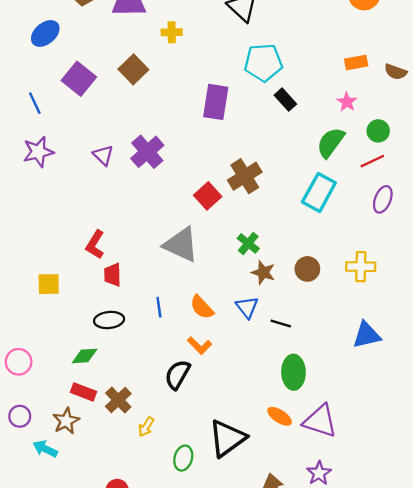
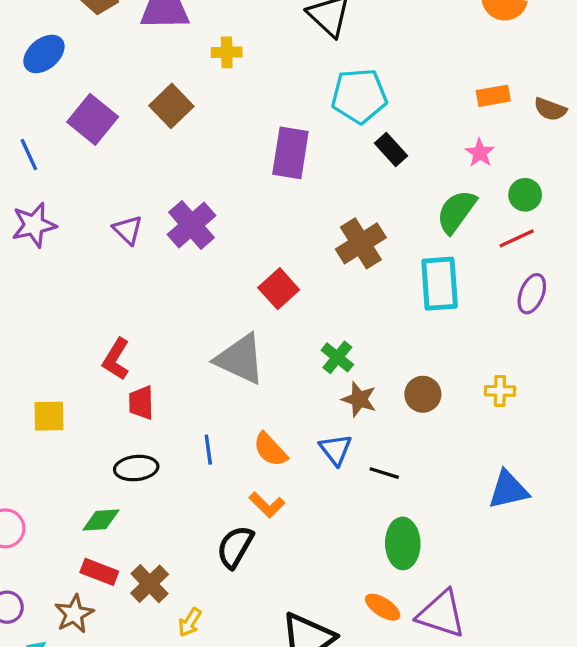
brown cross: (245, 176) -> (361, 243), moved
cyan rectangle: (319, 192) -> (440, 284), turned -33
yellow cross: (361, 267) -> (500, 391), size x0.7

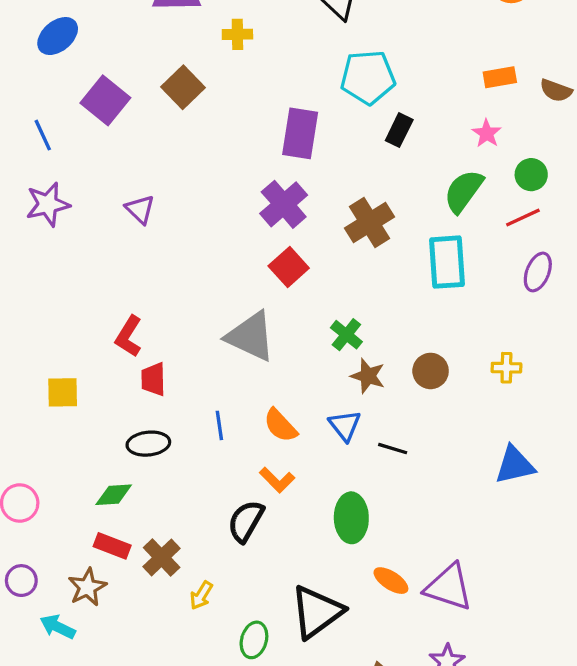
black rectangle: (391, 150) -> (399, 130), turned 68
purple cross: (192, 225) -> (284, 204), moved
green ellipse: (403, 543) -> (351, 518), moved

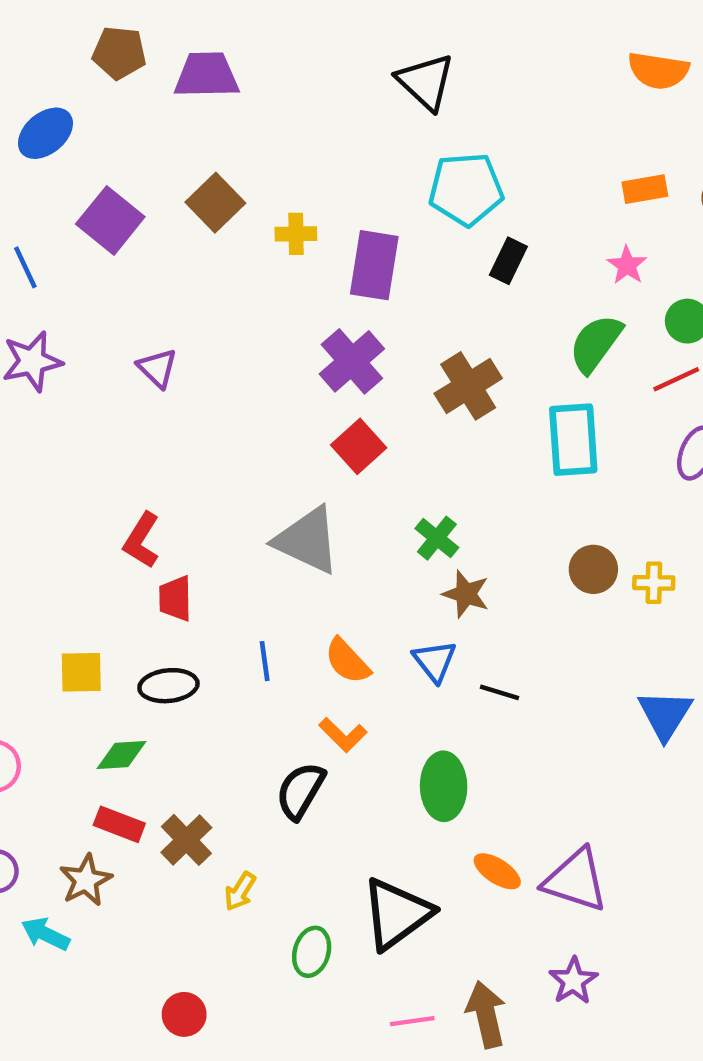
yellow cross: (237, 34) -> (296, 234), moved
brown circle: (431, 371) -> (593, 569), moved
yellow square: (63, 392) -> (81, 672), moved
blue triangle: (515, 465) -> (665, 715), turned -45

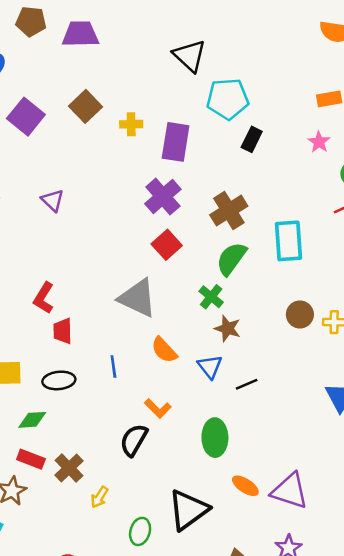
black triangle: (426, 82) -> (190, 56), moved
green semicircle: (596, 343) -> (231, 259), moved
orange semicircle: (347, 661) -> (164, 350), moved
black line: (499, 692) -> (247, 384), turned -40

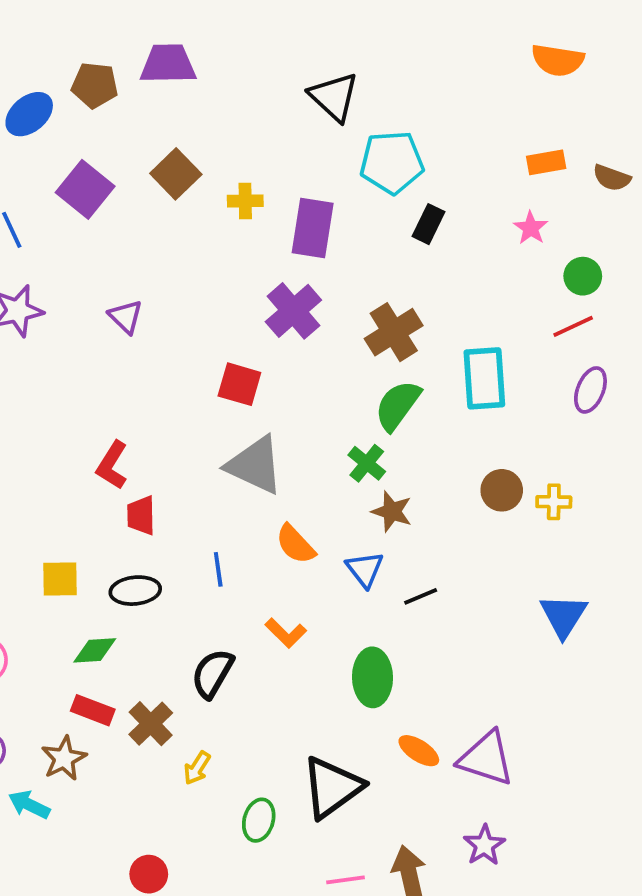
brown pentagon: (31, 21) -> (95, 85), moved
red square: (167, 245) -> (239, 384), moved, turned -32
black semicircle: (134, 440) -> (212, 674), moved

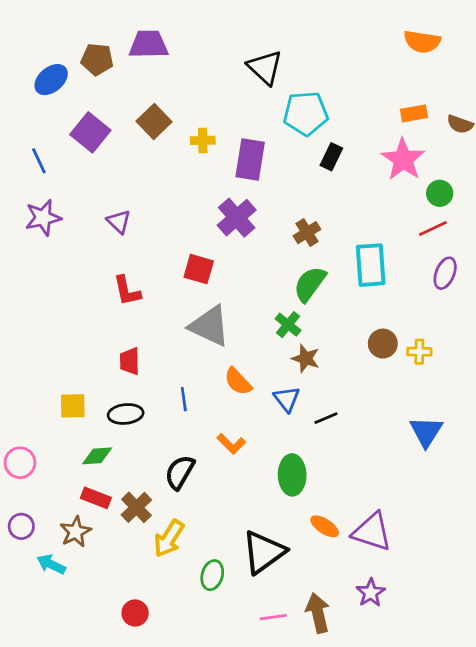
pink star: (531, 228) -> (403, 159), size x1.8
brown cross: (394, 332) -> (307, 233), size x0.7
red L-shape: (112, 465) -> (127, 291), moved, turned -44
yellow arrow: (197, 768) -> (169, 539), size x1.6

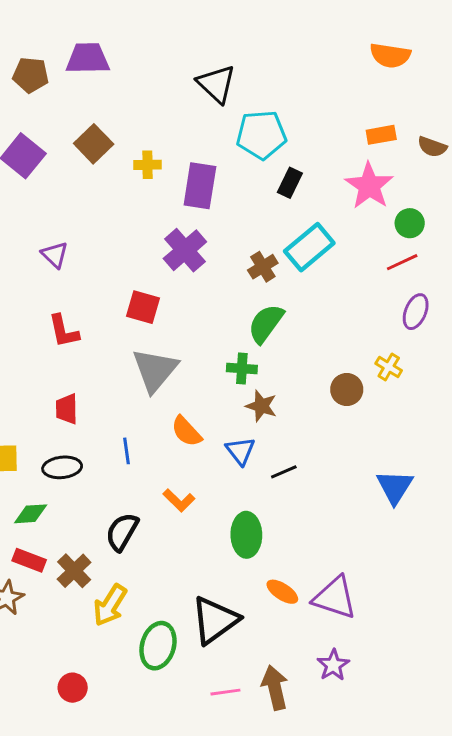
cyan rectangle: (371, 265) -> (309, 247), moved, turned 54
green cross: (288, 325) -> (242, 369), turned -35
gray triangle: (210, 326) -> (155, 370), turned 45
yellow cross: (419, 352) -> (389, 367), moved, turned 30
green ellipse: (212, 575) -> (158, 646), size x1.4

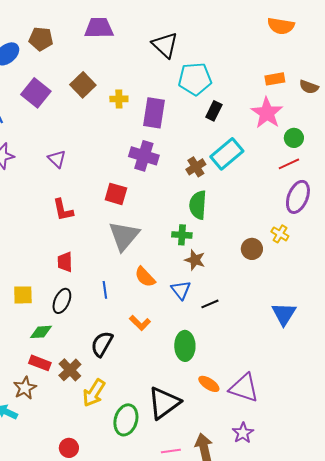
purple trapezoid: (88, 58) -> (99, 28), moved
purple cross: (185, 250) -> (144, 156), turned -32
purple ellipse: (416, 312) -> (298, 197), size x1.4
green semicircle: (266, 324) -> (198, 205), turned -32
black ellipse: (62, 467) -> (62, 301), turned -60

